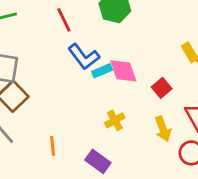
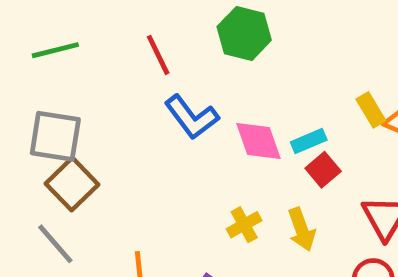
cyan rectangle: (102, 71) -> (309, 141), moved
yellow arrow: (163, 129) -> (302, 229), moved

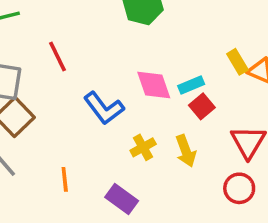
red line: (158, 55) -> (58, 56), moved
blue L-shape: (192, 117) -> (104, 108), moved

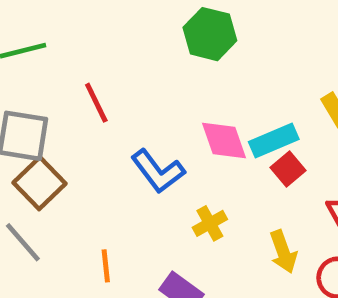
cyan rectangle: (191, 85) -> (274, 141), size x1.4
yellow arrow: (186, 151) -> (283, 252), moved

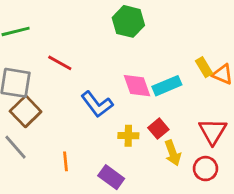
red line: (96, 103) -> (60, 63), turned -35
red square: (288, 169) -> (158, 129), moved
yellow cross: (210, 223) -> (128, 136), turned 30

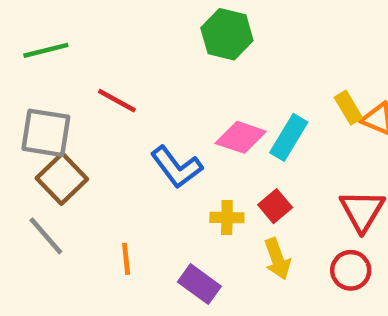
pink diamond: (137, 86) -> (241, 137), turned -52
cyan rectangle: (167, 86) -> (289, 137), turned -36
yellow arrow: (173, 153) -> (277, 259), moved

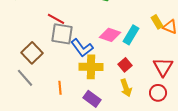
gray square: (46, 133) -> (62, 34), moved
yellow cross: (227, 218) -> (91, 67), moved, size x1.6

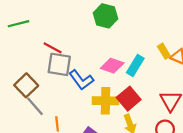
red square: (125, 65) -> (129, 99), size x1.5
yellow cross: (91, 67) -> (106, 101), moved
gray line: (25, 78) -> (35, 106), moved

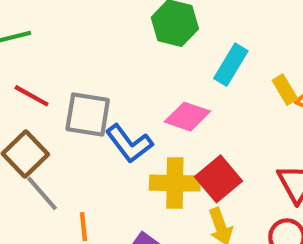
red line: (53, 48) -> (32, 96), moved
cyan rectangle: (135, 66) -> (231, 65), moved

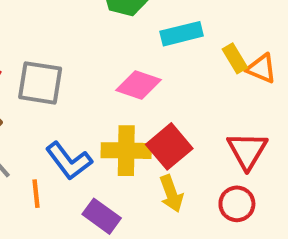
cyan rectangle: (231, 65) -> (182, 34), turned 45
blue L-shape: (129, 144) -> (69, 161), moved

